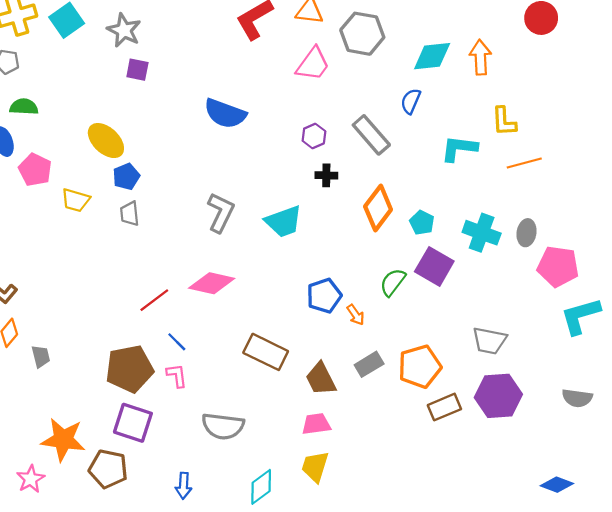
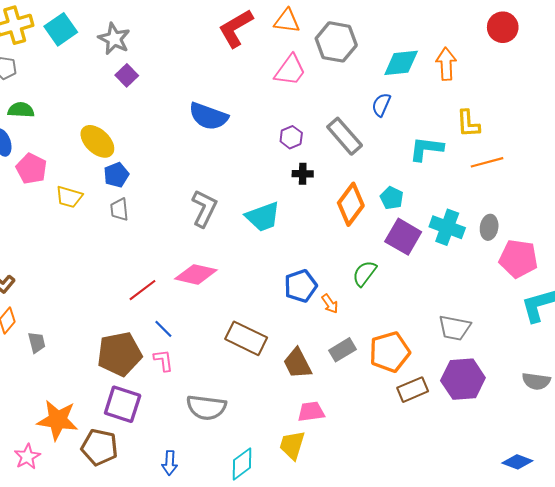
purple square: (137, 70) -> (127, 75), turned 35
cyan pentagon: (422, 223) -> (392, 198), moved
purple square: (434, 266) -> (403, 237), moved
pink trapezoid: (316, 424) -> (311, 412), moved

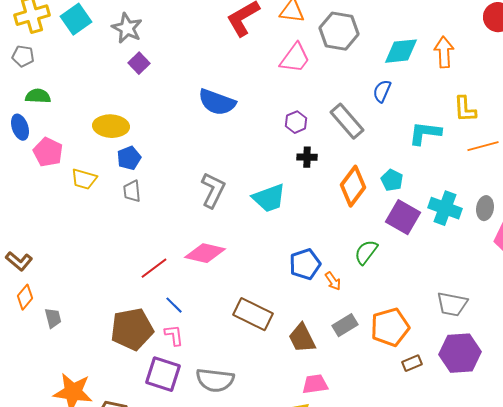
yellow ellipse: (97, 141) -> (111, 126), turned -40
brown rectangle: (413, 390) -> (412, 363), size x0.7
purple square: (123, 404) -> (163, 374), moved

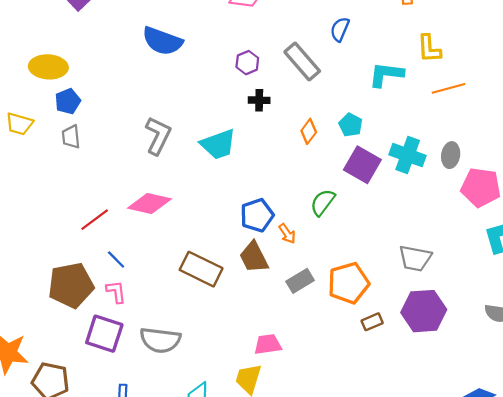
orange diamond: (353, 186) -> (309, 131), size x0.6
brown trapezoid: (302, 338) -> (254, 257), moved

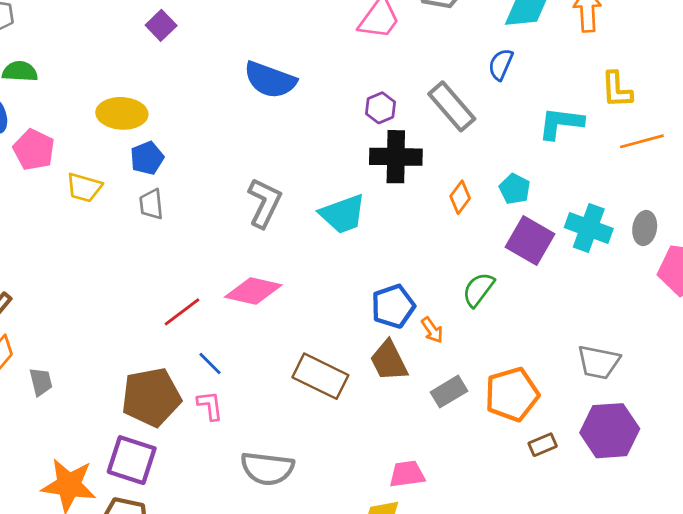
black cross: (259, 100) -> (396, 157), size x1.8
purple square: (104, 334) -> (132, 460), moved

